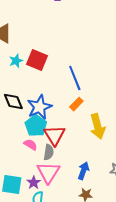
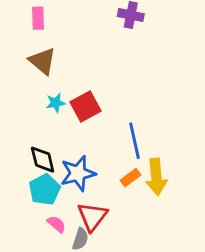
red square: (37, 60) -> (85, 107), turned 30
cyan pentagon: (36, 126) -> (45, 190), moved
yellow arrow: (98, 126) -> (156, 177), moved

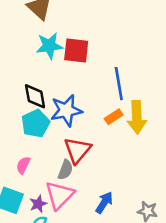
cyan star: (56, 103) -> (49, 46), size x1.5
red square: (85, 107) -> (76, 50), turned 32
pink semicircle: (57, 224) -> (23, 165), moved, turned -108

